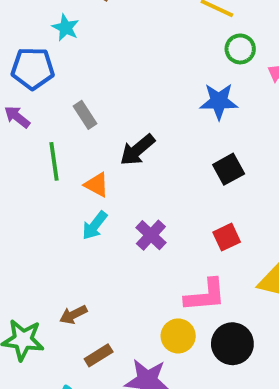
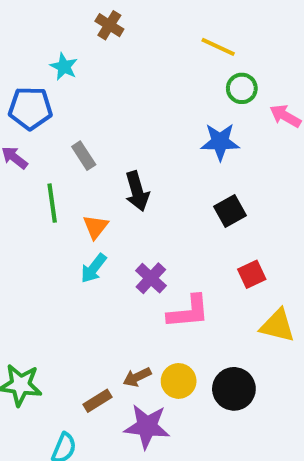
black arrow: (137, 150) -> (137, 191), turned -66
orange triangle: (97, 185) -> (96, 227), turned 40
red square: (227, 237) -> (252, 274), moved
pink L-shape: (205, 295) -> (188, 312), moved
brown arrow: (73, 315) -> (137, 377), moved

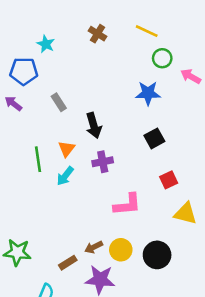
brown cross: (109, 25) -> (98, 34), moved
green line: (52, 203) -> (38, 159), moved
purple cross: (151, 278) -> (103, 162), moved, turned 36

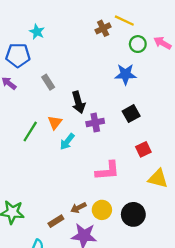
brown cross: (98, 34) -> (103, 28), moved, turned 32
pink arrow: (191, 76) -> (162, 43), moved
green line: (38, 159) -> (30, 131), turned 40
purple cross: (103, 162) -> (95, 122), moved
cyan arrow: (65, 176) -> (67, 142), moved

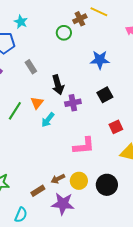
green circle: (138, 44) -> (64, 33), moved

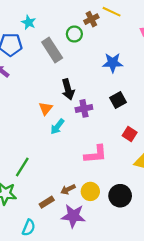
gray rectangle: (31, 67) -> (52, 50), moved, size x1.6
green line: (15, 111) -> (22, 167), moved
red square: (116, 127) -> (130, 134), turned -32

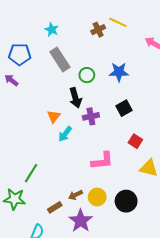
cyan star: (29, 22) -> (52, 30), moved
green circle: (74, 34) -> (87, 75), moved
purple star: (73, 216) -> (81, 221), turned 30

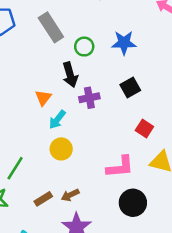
pink L-shape: (102, 161) -> (120, 167), moved
yellow circle: (97, 197) -> (61, 149), moved
brown rectangle: (55, 207) -> (43, 199), moved

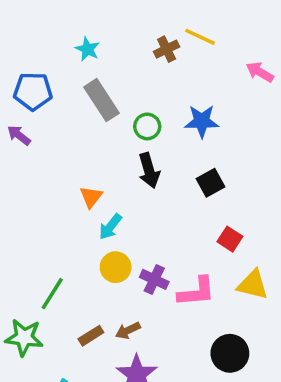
black arrow: (70, 75) -> (149, 170), moved
purple cross: (89, 98) -> (154, 279), moved, turned 36
black circle: (133, 203) -> (230, 353), moved

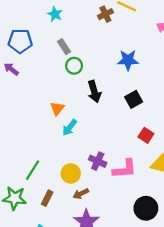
gray rectangle: (102, 100) -> (64, 47), size x0.6
green circle: (147, 126) -> (74, 66), moved
yellow circle: (116, 267) -> (71, 173), moved
brown rectangle: (91, 336) -> (47, 198), moved, turned -32

